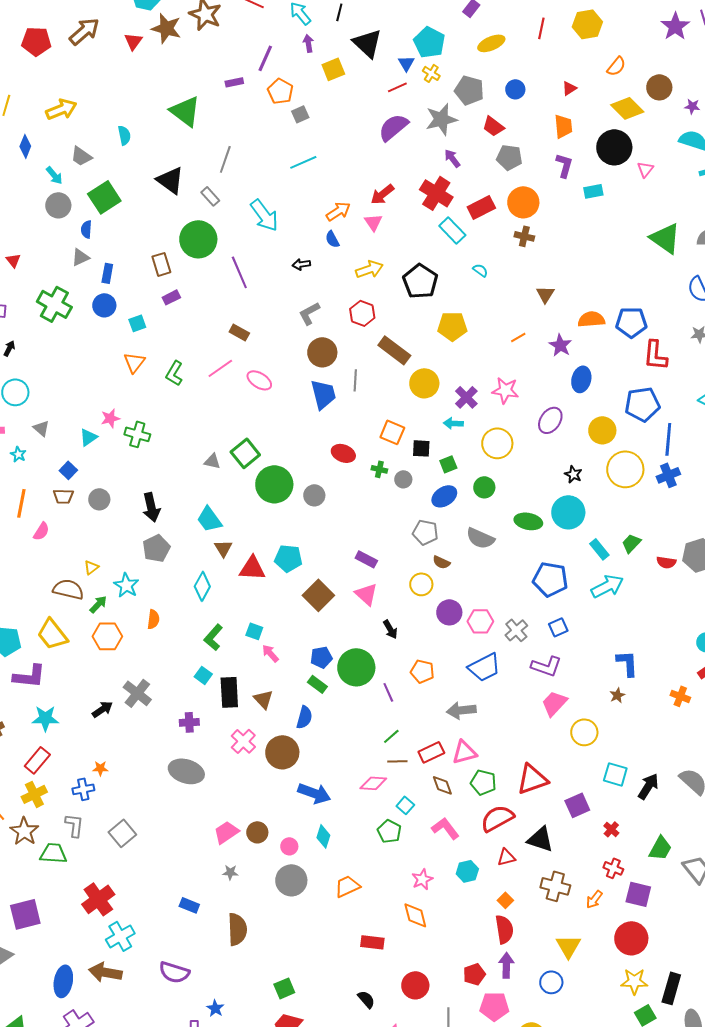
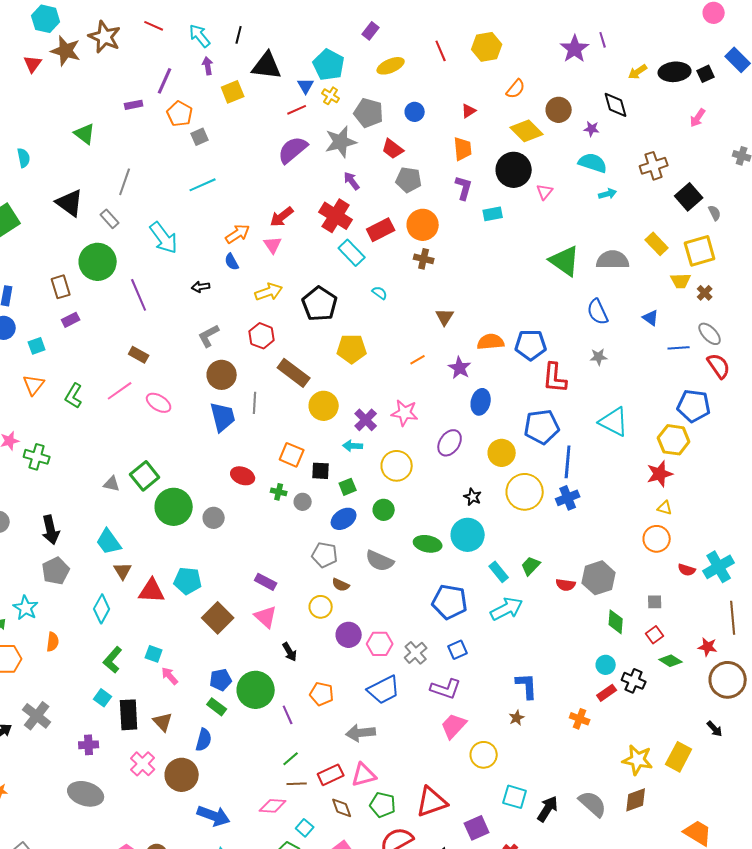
red line: (541, 28) -> (441, 51), turned -35
black triangle: (367, 43) -> (267, 66), turned -36
green triangle: (185, 111) -> (85, 134), size x0.7

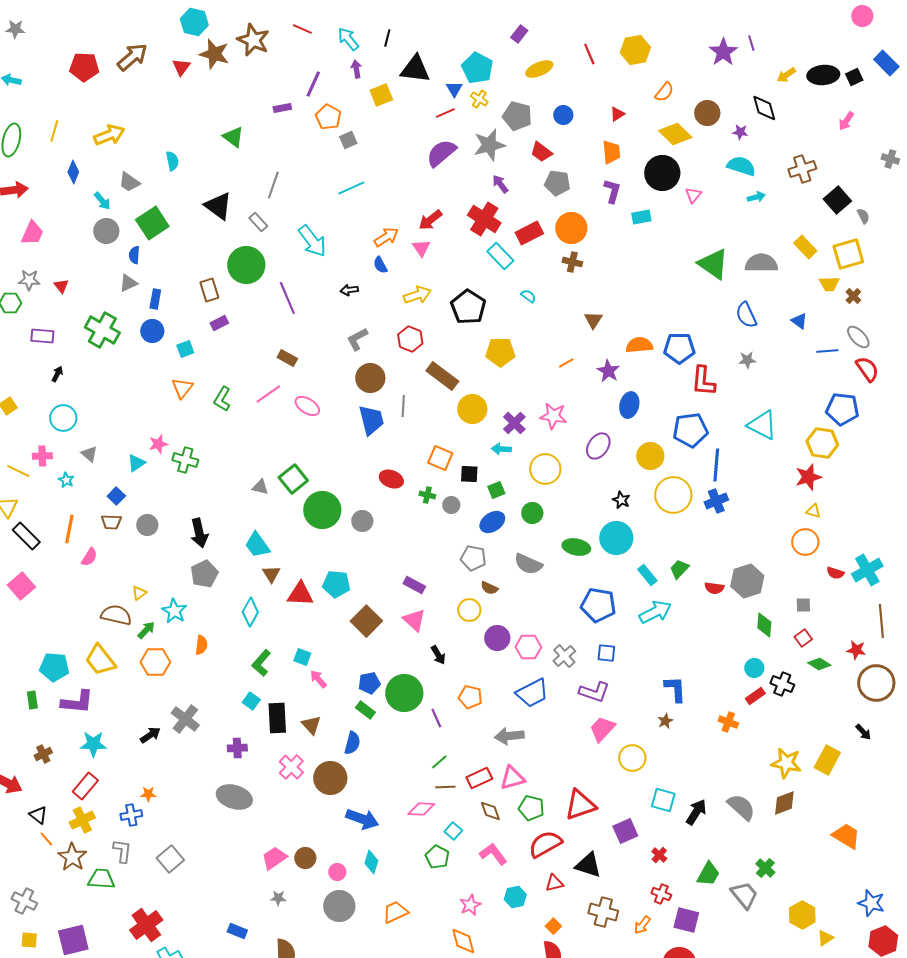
blue square: (458, 650) -> (606, 653), turned 30

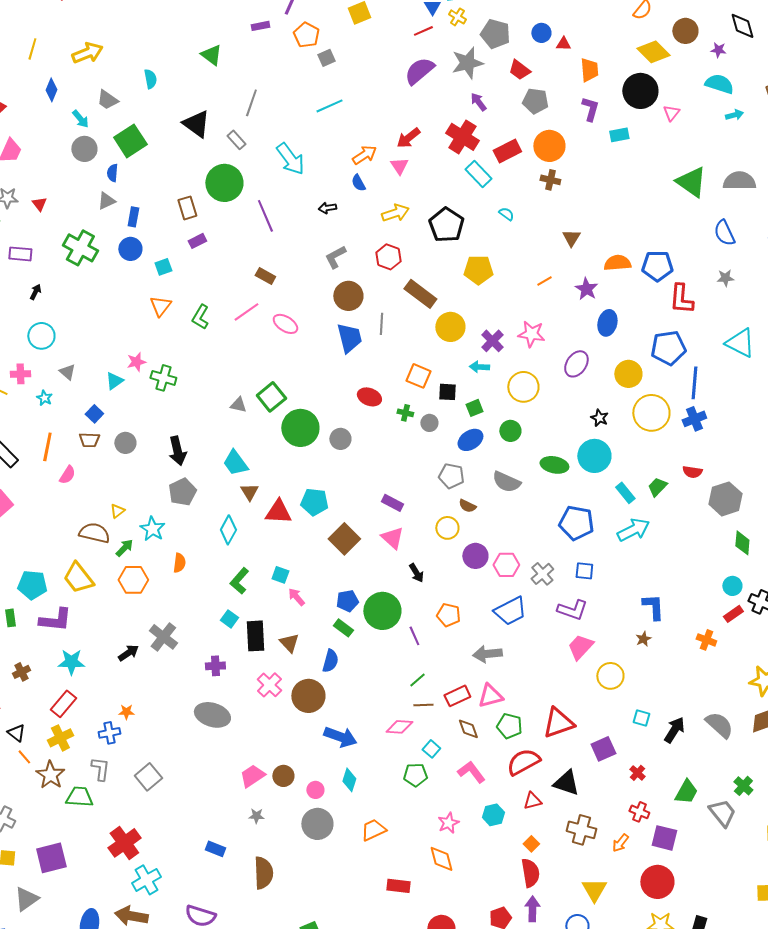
red triangle: (617, 114) -> (563, 44), moved, turned 35
red semicircle: (714, 588) -> (692, 472), moved
cyan square: (663, 800) -> (641, 718), size x0.7
green pentagon: (437, 857) -> (415, 775), turned -30

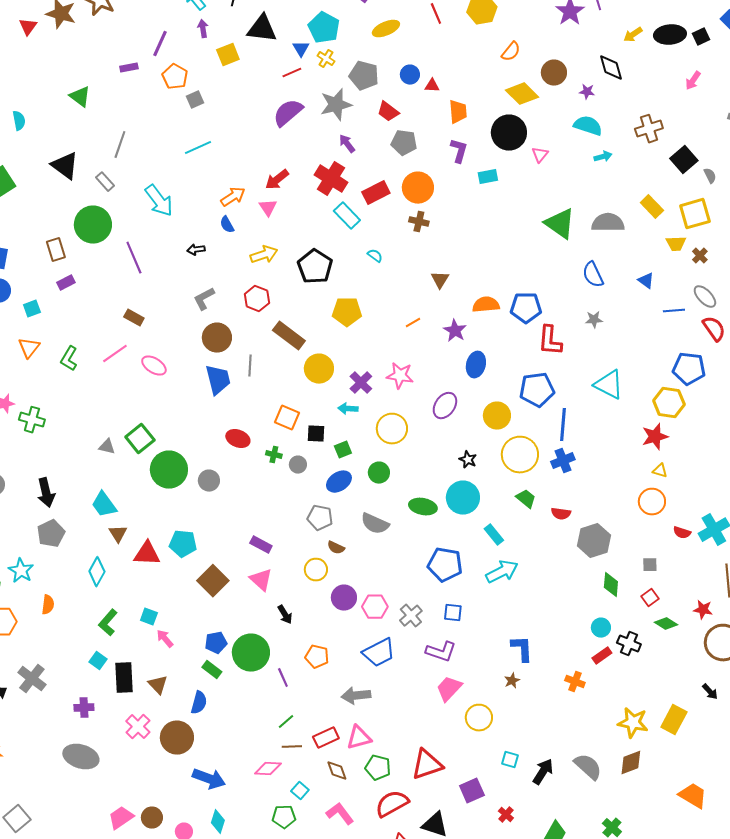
green trapezoid: (657, 487) -> (526, 499), moved, turned 85

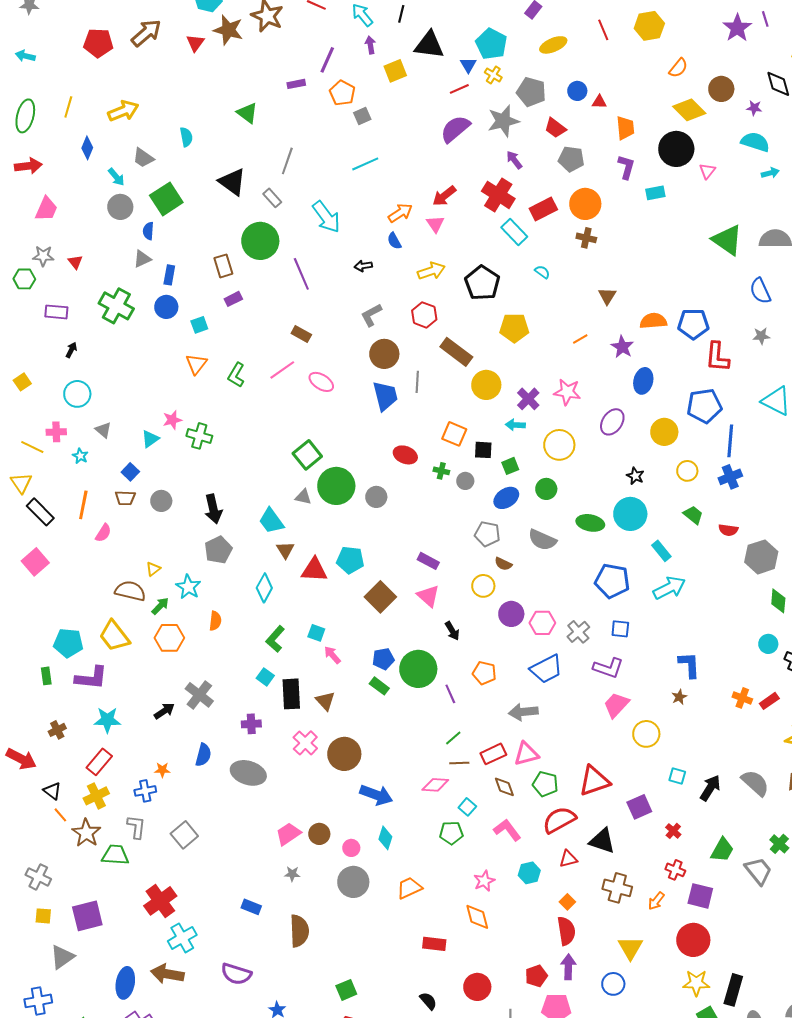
gray triangle: (107, 447) -> (303, 497), moved
yellow circle: (520, 455) -> (687, 471), size x0.6
red rectangle: (602, 656) -> (769, 701), moved
blue semicircle: (199, 703) -> (203, 755), moved

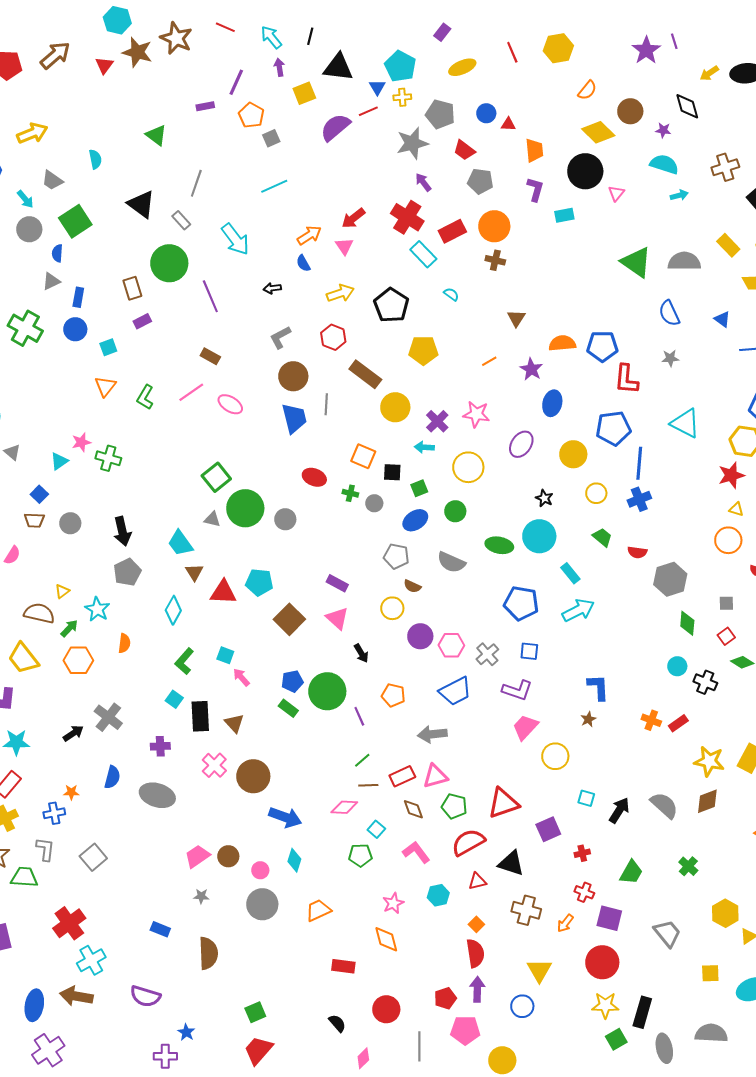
yellow cross: (493, 75) -> (402, 97), turned -36
purple semicircle: (455, 129) -> (335, 127), moved
red cross: (673, 831) -> (582, 853), turned 35
gray trapezoid: (758, 871) -> (667, 933), moved

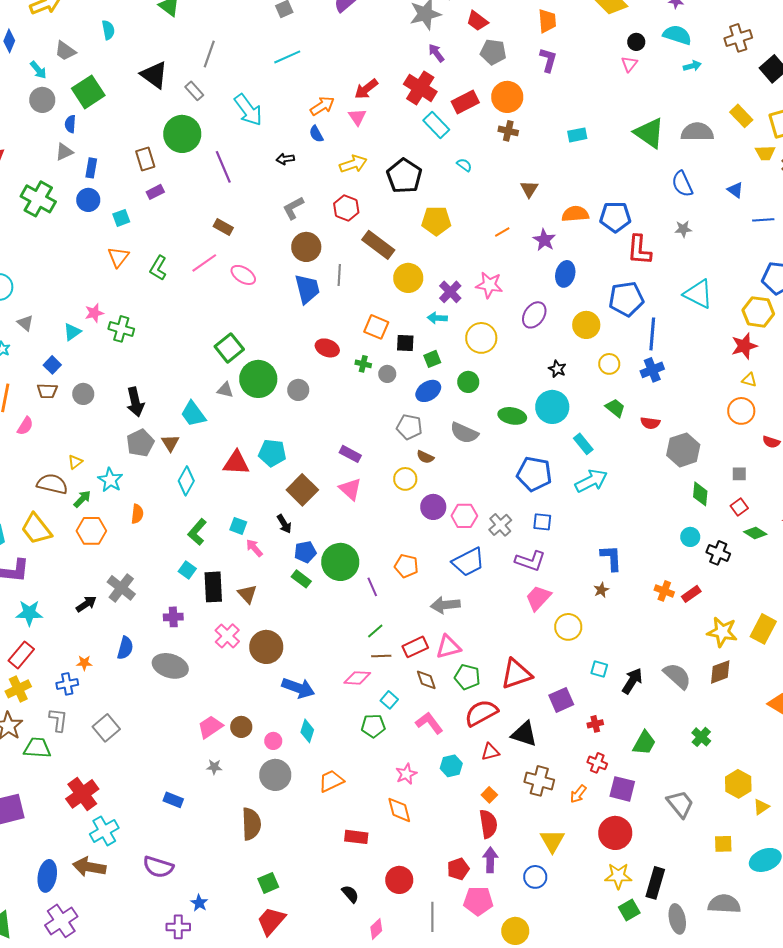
black circle: (585, 171) -> (636, 42), moved, size x0.5
cyan rectangle: (564, 215) -> (577, 135), moved
brown triangle: (194, 572) -> (170, 443), moved
black arrow: (361, 653) -> (284, 524), moved
brown semicircle: (208, 953) -> (251, 824), moved

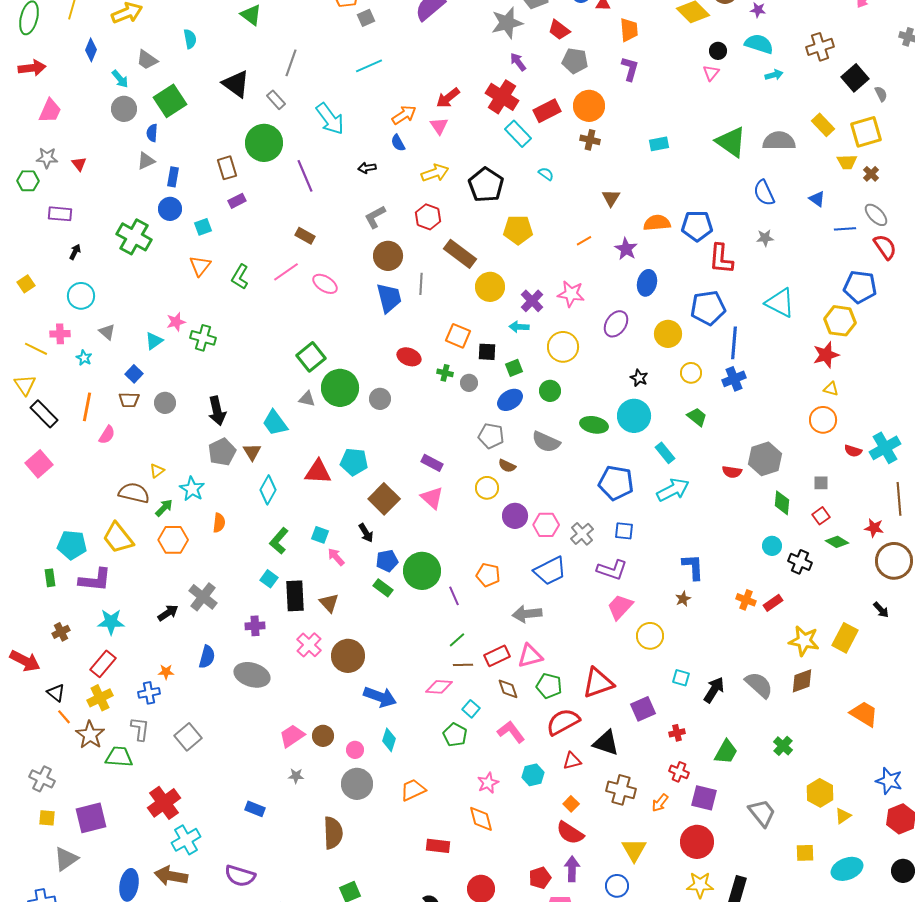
green cross: (38, 199) -> (134, 237), moved
red semicircle: (650, 423) -> (732, 472), moved
green pentagon: (373, 726) -> (455, 735), turned 30
red semicircle: (488, 824) -> (570, 833), turned 132

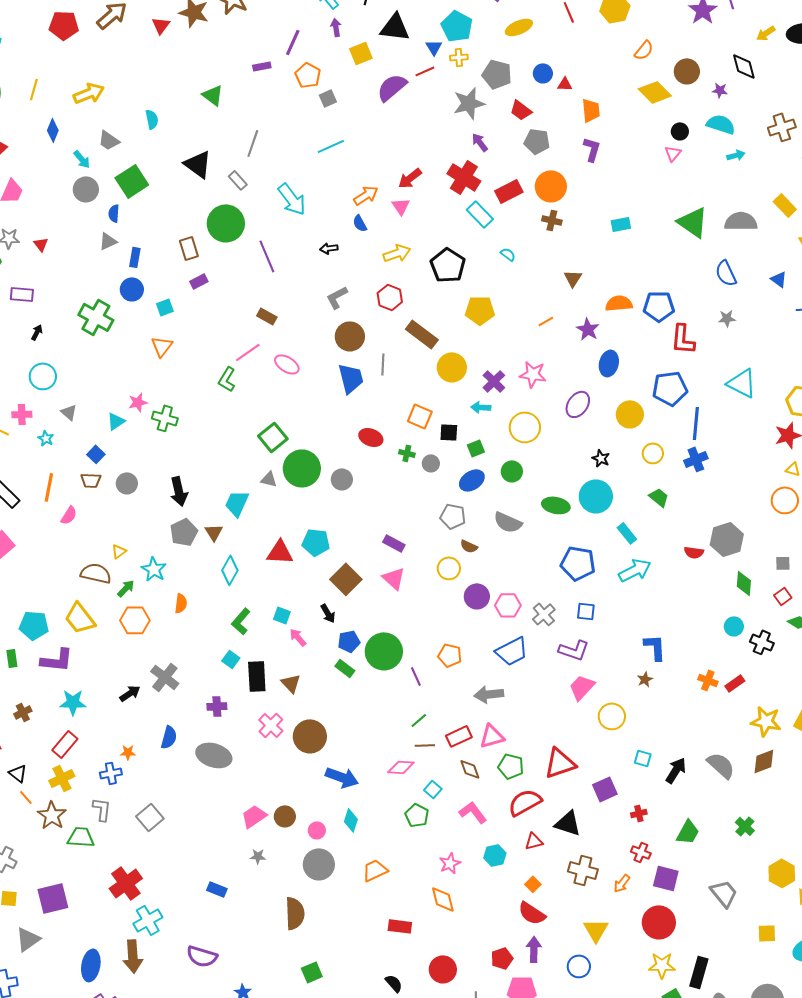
green L-shape: (240, 277) -> (227, 379), moved
cyan trapezoid: (275, 423) -> (237, 503), turned 60
brown arrow: (171, 876) -> (133, 956), turned -104

